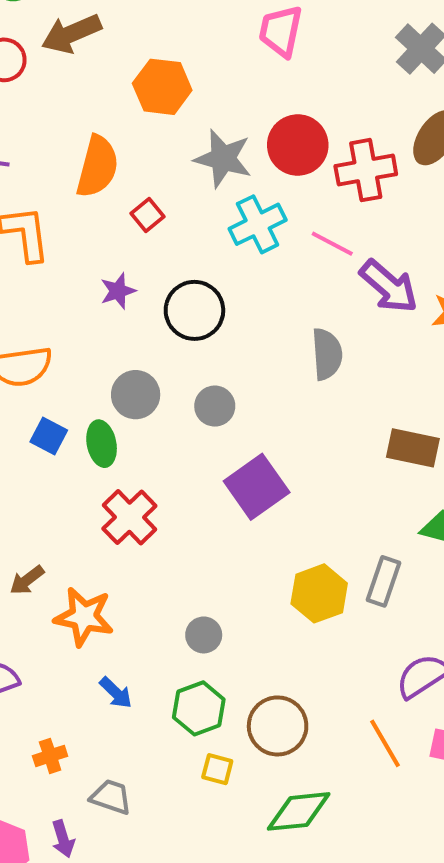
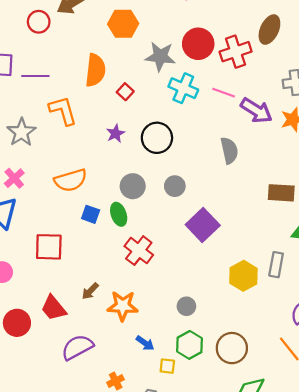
cyan cross: (258, 224) -> (183, 88), turned -32
yellow square: (217, 769) -> (167, 366), moved

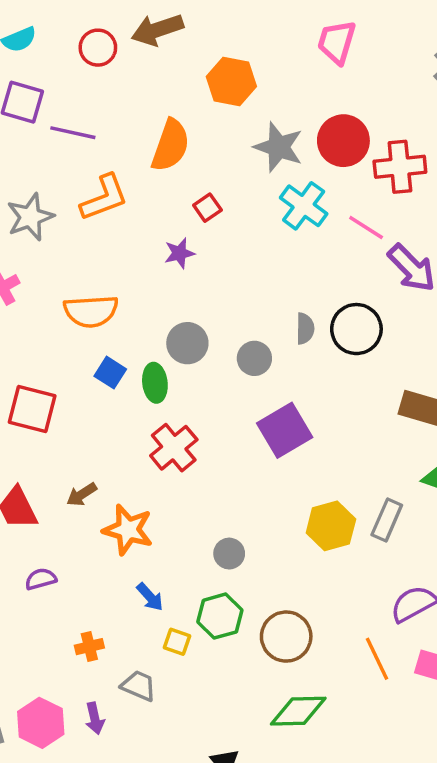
red square: (125, 92) -> (207, 208), moved
orange L-shape: (63, 111) -> (104, 198), turned 72
black circle: (157, 138) -> (356, 329), moved
gray semicircle: (229, 150) -> (305, 329), moved, size x0.7
purple semicircle: (77, 347) -> (41, 579), size x0.6

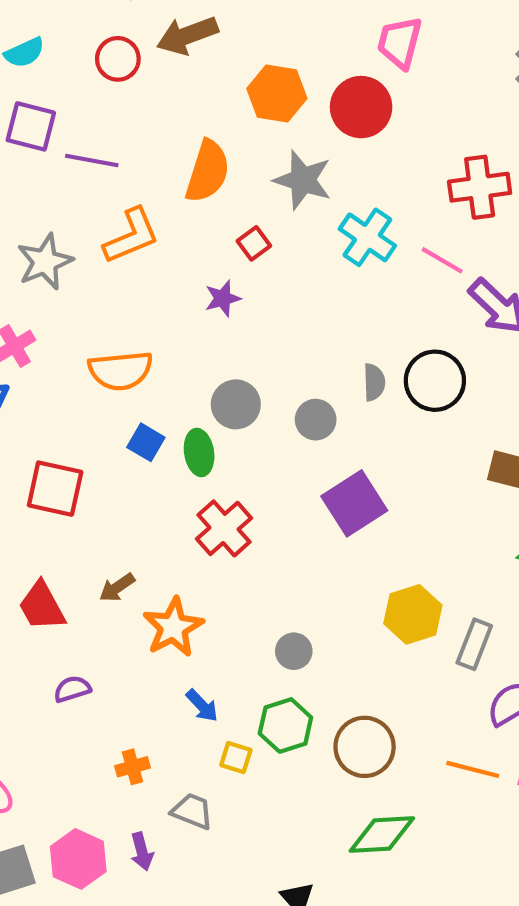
red circle: (343, 141) -> (361, 107), moved
gray star: (279, 147) -> (303, 180), moved
gray rectangle: (387, 520) -> (474, 644), moved
orange star: (128, 530) -> (173, 627), turned 30
orange line: (377, 659) -> (473, 769), turned -48

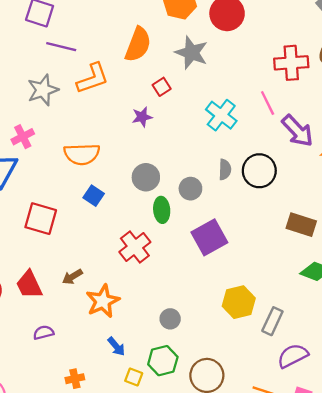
purple line: (92, 160) -> (61, 47), moved
cyan cross: (367, 237) -> (221, 115), moved
pink line: (442, 260) -> (268, 103), turned 30
green ellipse: (199, 452) -> (162, 210), moved

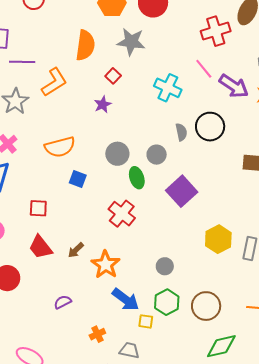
red square: (41, 219) -> (38, 208), size x0.7
red trapezoid: (29, 285) -> (41, 247), moved
blue arrow: (116, 346) -> (126, 299), size x1.6

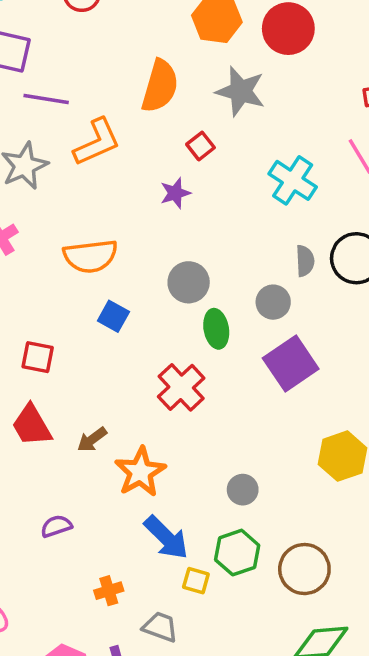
gray circle: (157, 155) -> (273, 302), moved

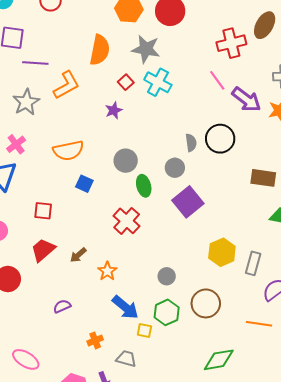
cyan cross: (293, 180) -> (158, 82), moved
red trapezoid: (32, 425) -> (43, 250), turned 84
orange star: (140, 472) -> (107, 271), size x0.7
brown circle: (304, 569) -> (206, 303), moved

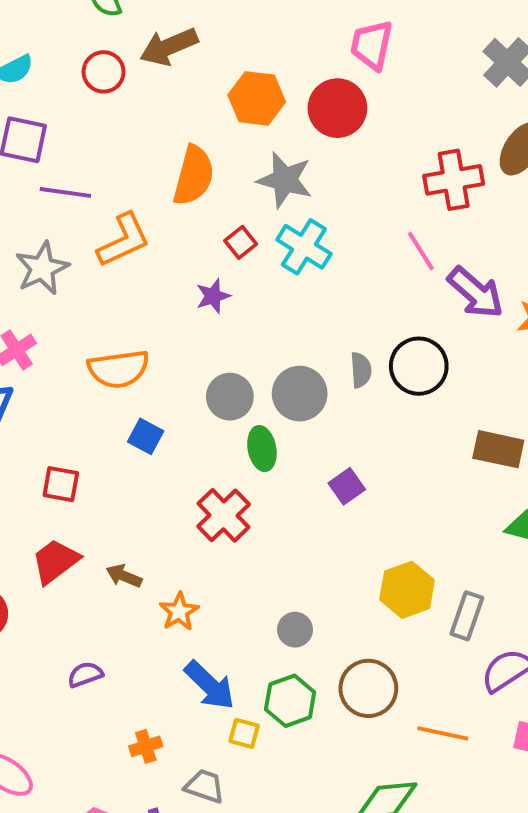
gray circle: (175, 168) -> (300, 394), moved, size x1.4
purple square: (188, 202) -> (347, 486), size x0.6
brown arrow: (78, 255) -> (124, 576), turned 60
orange line: (259, 324) -> (443, 733), moved

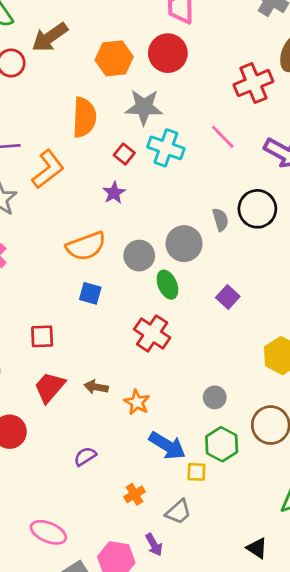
pink line: (421, 251) -> (223, 137), moved
orange semicircle: (119, 369) -> (86, 246), moved
gray trapezoid: (205, 786) -> (178, 512), turned 132

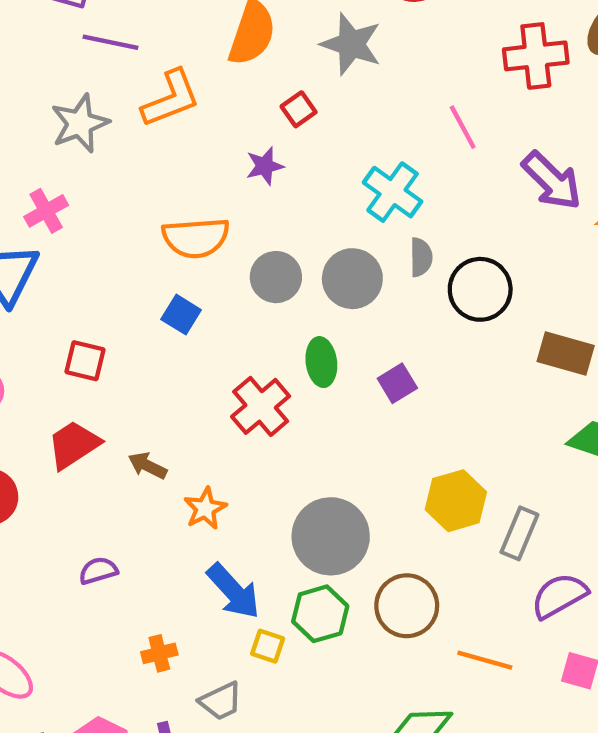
cyan cross: (166, 148) -> (393, 192), moved
black circle: (257, 209) -> (480, 289), moved
green ellipse: (167, 285) -> (321, 362), moved
gray circle: (215, 397) -> (331, 536), size x2.0

